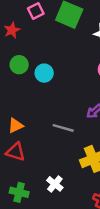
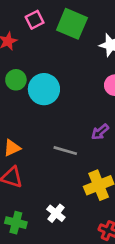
cyan circle: (44, 73) -> (44, 89), size x1.5

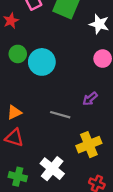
white cross: (56, 213) -> (52, 169), size x1.5

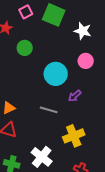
green circle: (18, 54) -> (25, 48), moved
cyan circle: (42, 62) -> (56, 74), moved

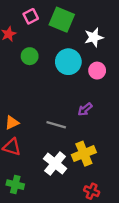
white star: (83, 31) -> (94, 37), turned -30
cyan circle: (56, 74) -> (68, 62), moved
white cross: (42, 157) -> (55, 164), moved

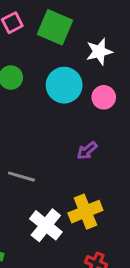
gray line: (56, 125) -> (21, 177), moved

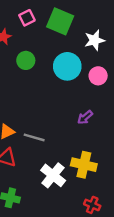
yellow cross: (85, 212) -> (84, 165), turned 35

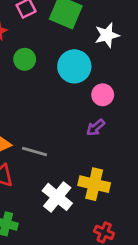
pink circle: (98, 76) -> (103, 95), moved

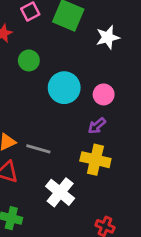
cyan circle: (74, 66) -> (64, 88), moved
yellow cross: (94, 184) -> (95, 160), moved

